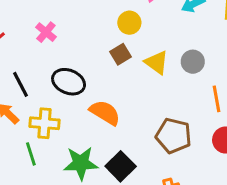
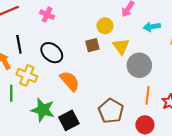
pink cross: (46, 32) -> (47, 15), turned -32
gray circle: (193, 62) -> (139, 65), size x1.5
yellow triangle: (157, 63) -> (121, 46), moved

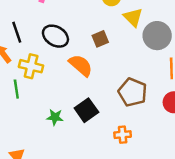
brown square: (92, 45) -> (100, 39), moved
green star: (43, 110) -> (55, 117), moved, size x0.6

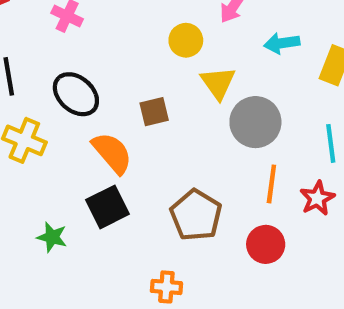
black square: (86, 110) -> (107, 207), moved

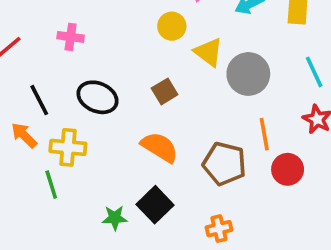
orange semicircle: (112, 153) -> (160, 147), moved
orange line: (271, 184) -> (264, 134), moved
black square: (107, 207) -> (155, 205), moved

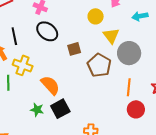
brown square: (165, 91) -> (74, 49), moved
black ellipse: (98, 97) -> (47, 31), moved
orange semicircle: (160, 147) -> (50, 85), moved
brown pentagon: (224, 164) -> (99, 65), moved

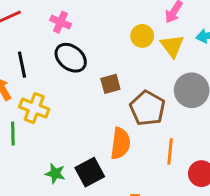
yellow triangle: (111, 36) -> (172, 46), moved
orange semicircle: (50, 85) -> (120, 143), moved, turned 50
orange line: (129, 87) -> (170, 152), moved

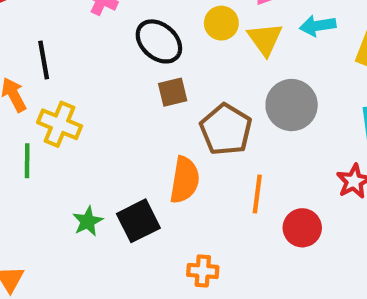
black ellipse: (71, 58) -> (159, 41), moved
green star: (55, 173) -> (88, 221), turned 30

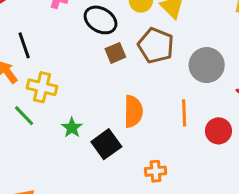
gray circle: (292, 105) -> (207, 65), moved
brown pentagon: (226, 129) -> (156, 46), moved
green line: (27, 161) -> (24, 116), turned -35
green star: (88, 221) -> (72, 128), moved

